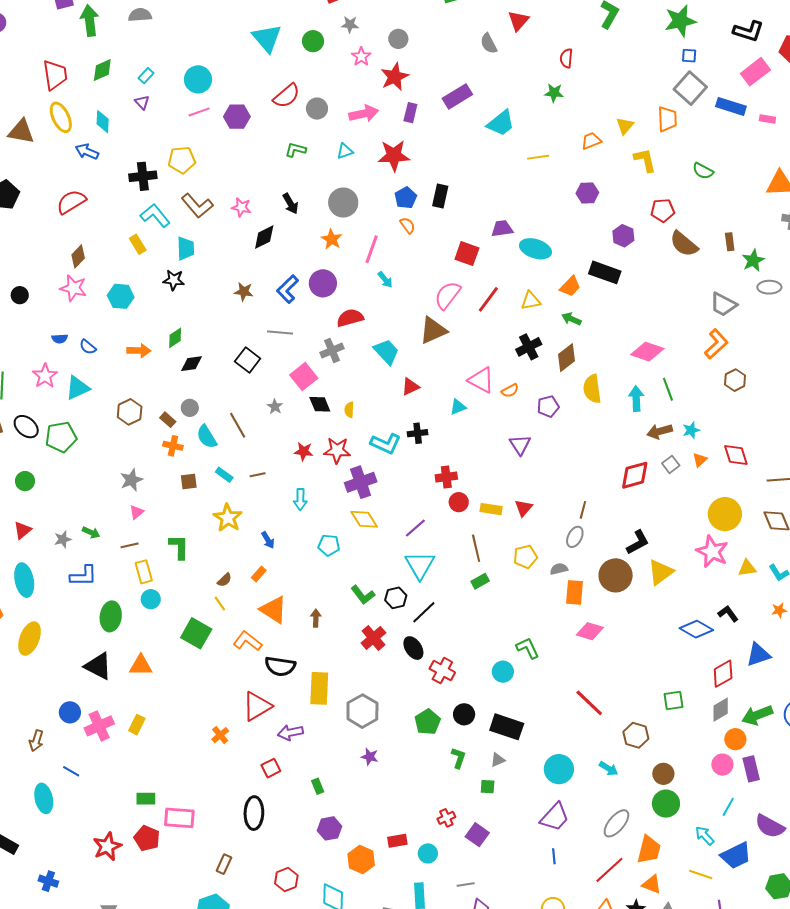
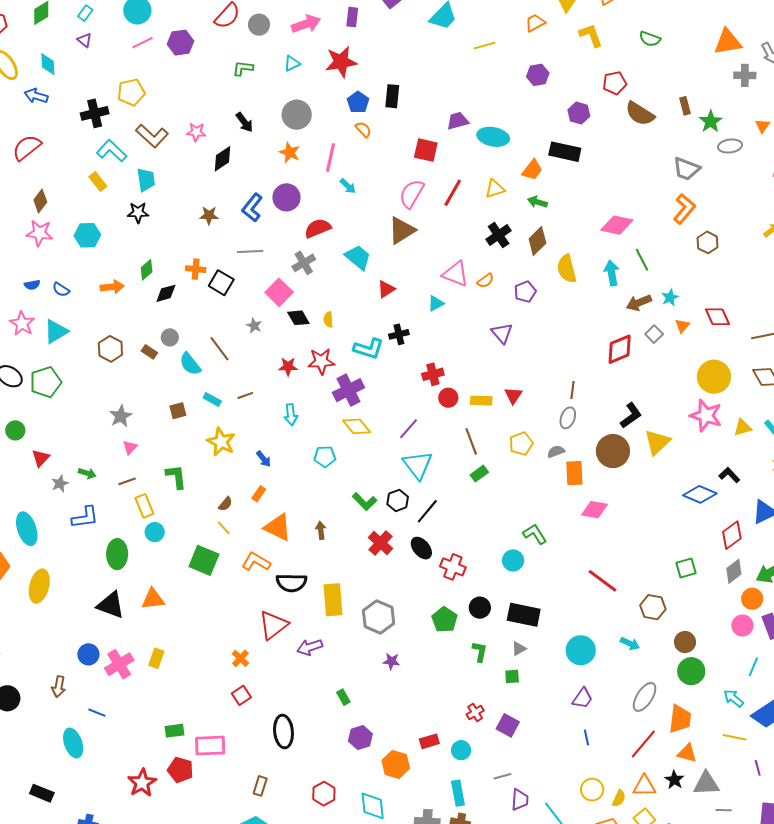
orange cross: (173, 446) -> (196, 269), moved
red triangle: (23, 530) -> (41, 458), moved
red square: (271, 768) -> (241, 695), moved
purple trapezoid: (555, 817) -> (582, 698), size x0.7

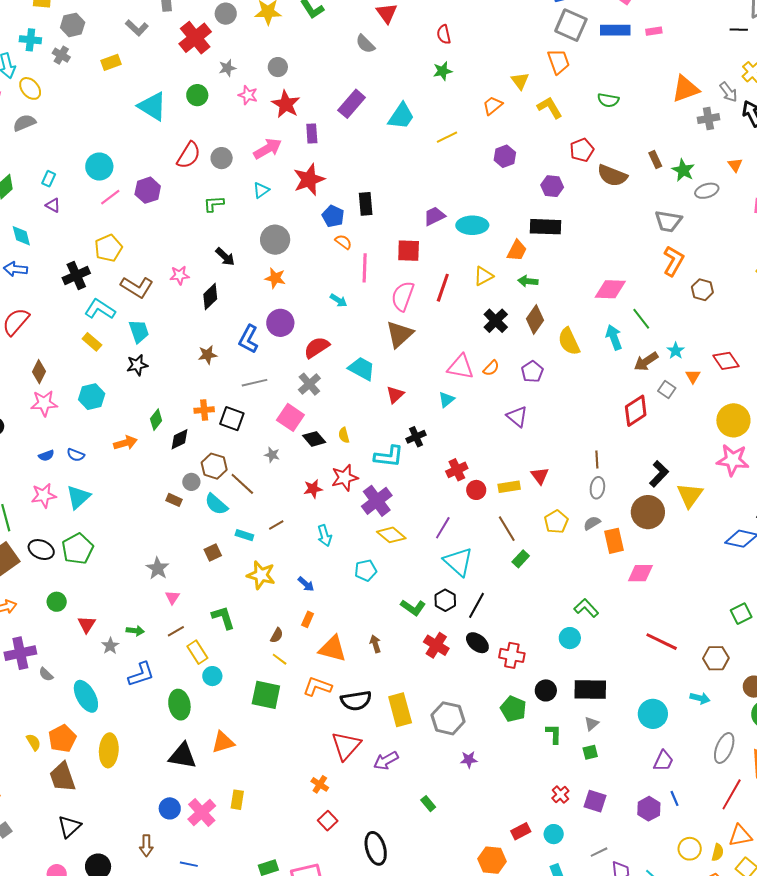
pink line: (331, 158) -> (365, 268), moved
pink star: (22, 324) -> (44, 495), turned -30
brown hexagon: (110, 349) -> (214, 466), moved
purple hexagon: (360, 738) -> (649, 809), moved

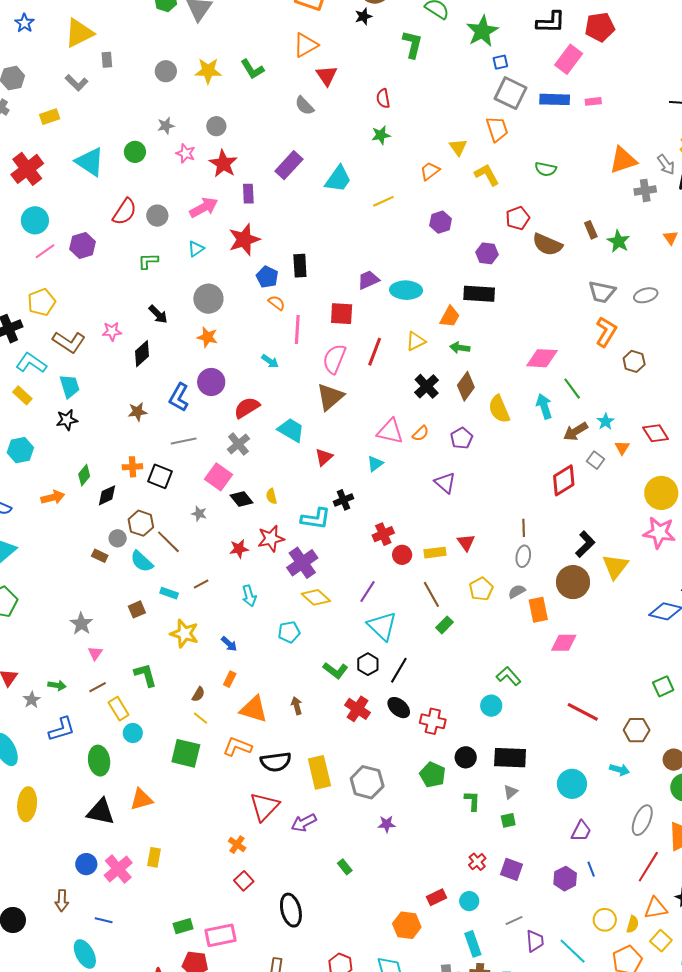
red cross: (195, 38) -> (27, 169), moved
gray ellipse: (707, 191) -> (646, 295), moved

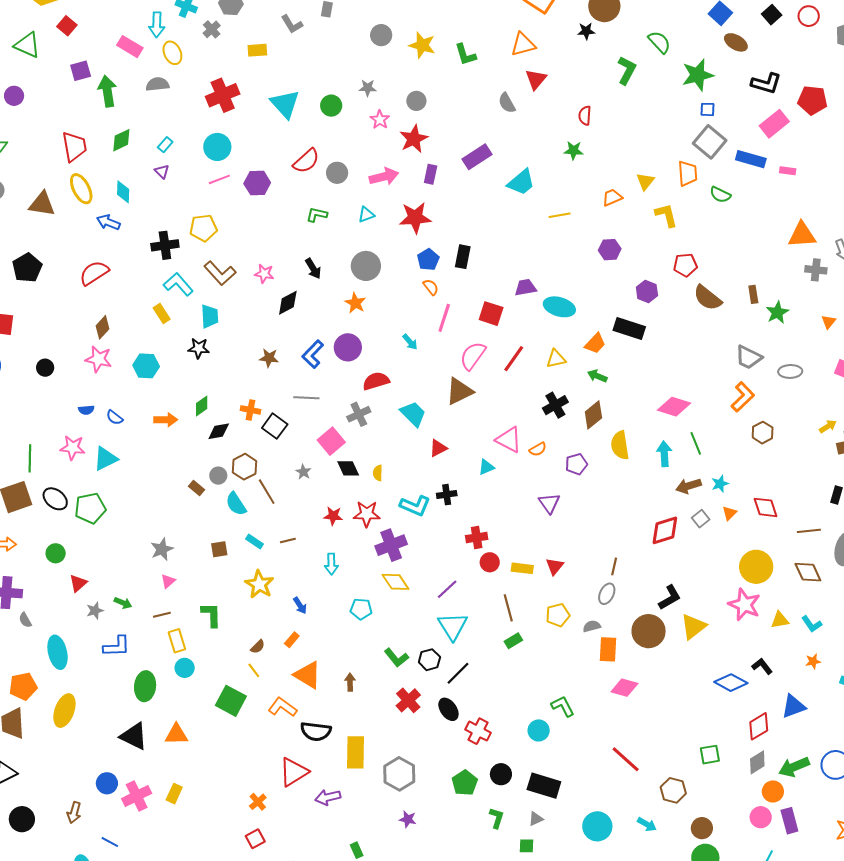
green semicircle: (546, 169) -> (720, 195), moved

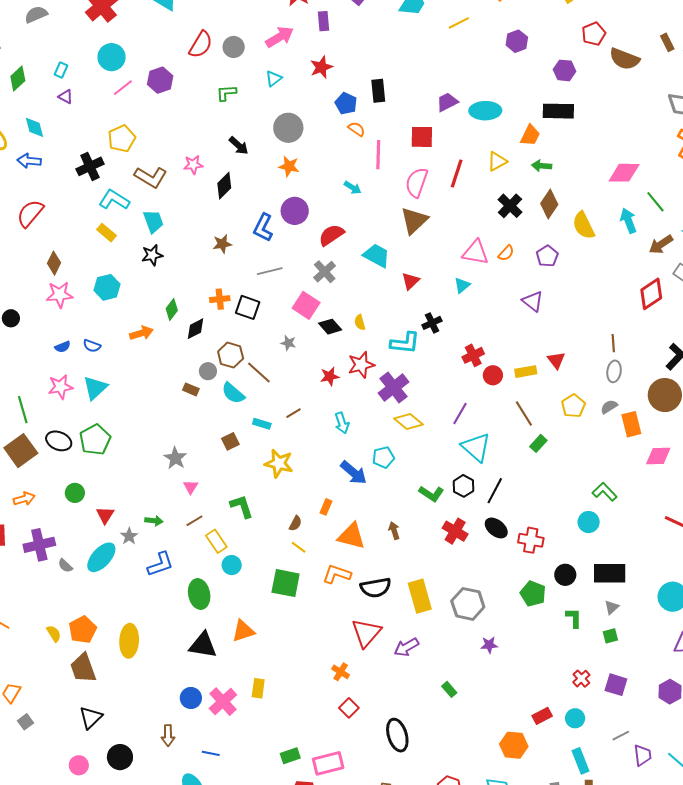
red star: (415, 218) -> (321, 67), size x0.7
blue arrow: (300, 605) -> (354, 473), moved, size x1.6
cyan ellipse: (58, 652) -> (101, 557), moved, turned 72

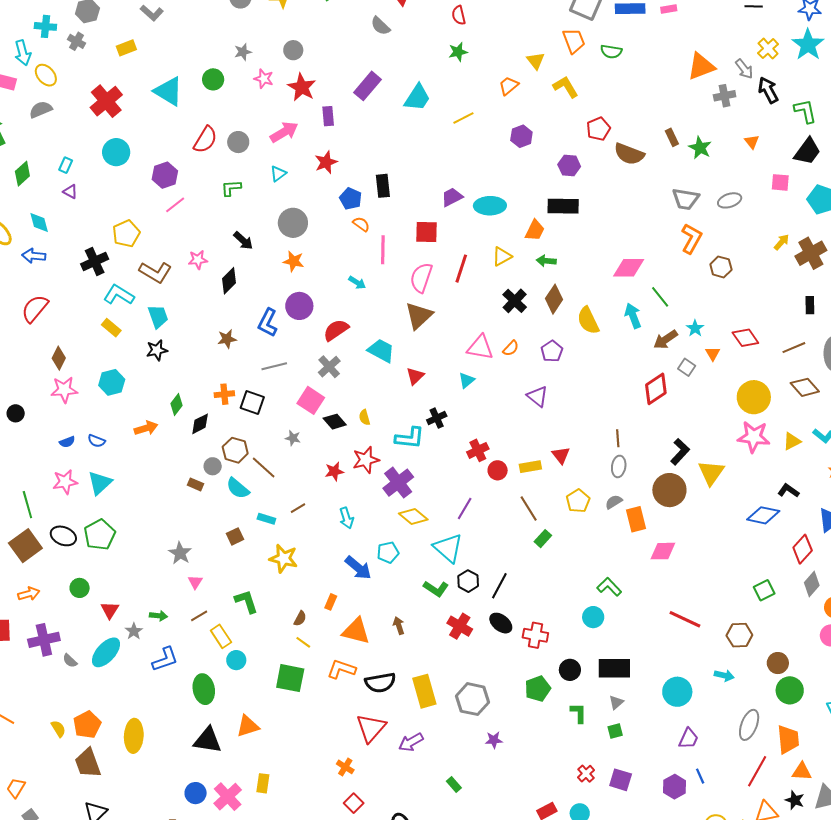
pink line: (123, 88) -> (175, 205), moved
cyan triangle: (476, 447) -> (448, 548), moved
green pentagon: (533, 594) -> (538, 689), turned 30

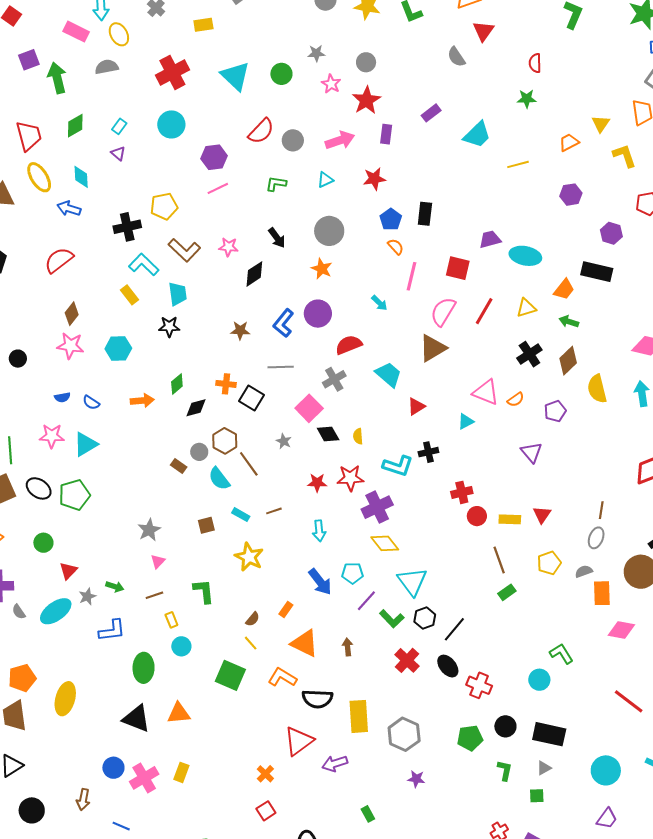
purple rectangle: (368, 86) -> (431, 113), size x0.7
purple line: (465, 509) -> (366, 601), moved
yellow rectangle: (221, 636) -> (171, 620), size x0.7

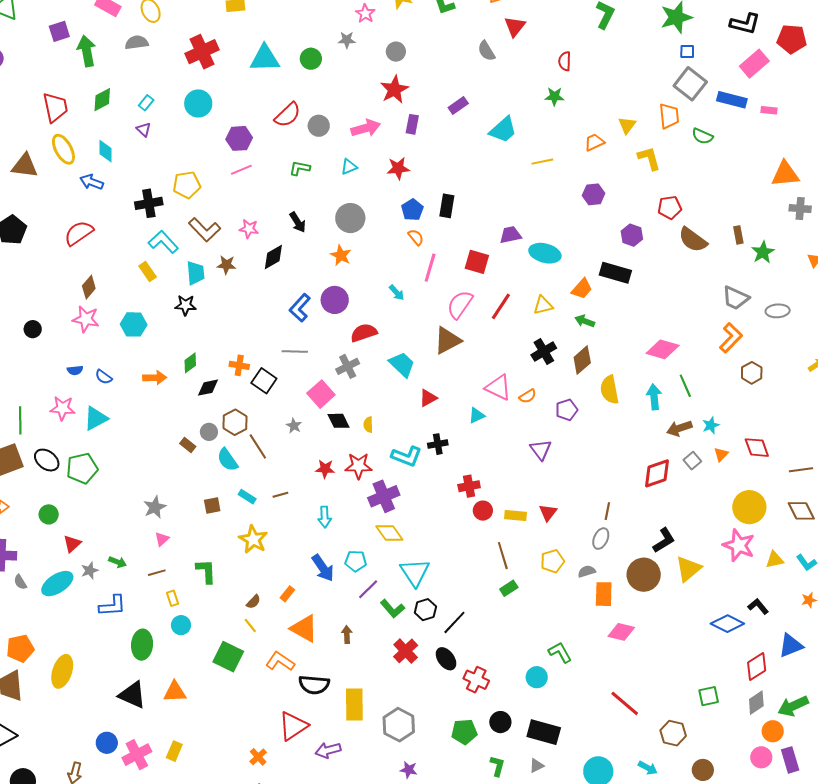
cyan triangle: (235, 76) -> (265, 58), turned -48
pink star: (331, 84) -> (365, 14), moved
brown star: (240, 330) -> (226, 265), moved

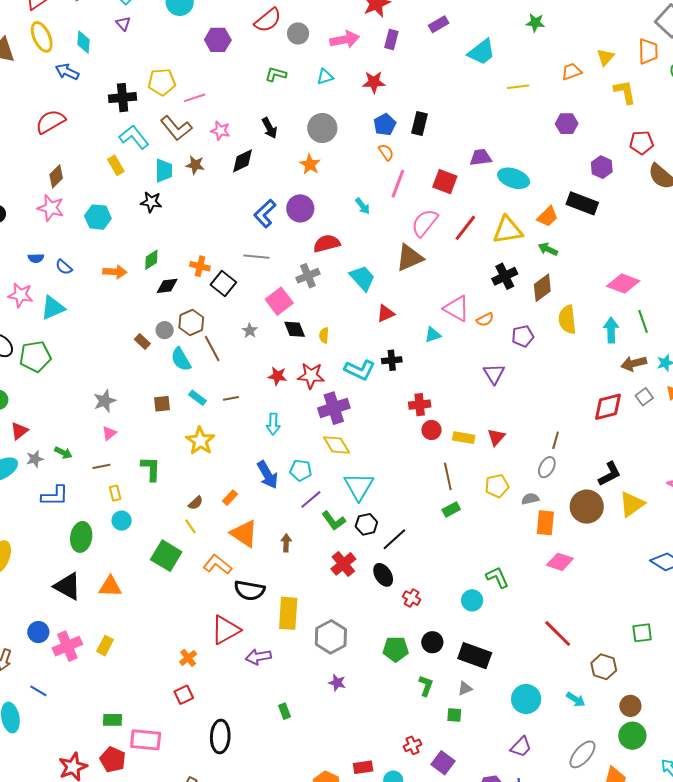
pink line: (241, 170) -> (195, 98), moved
yellow triangle: (543, 305) -> (508, 230), size x1.5
red cross: (476, 680) -> (412, 598), size x0.7

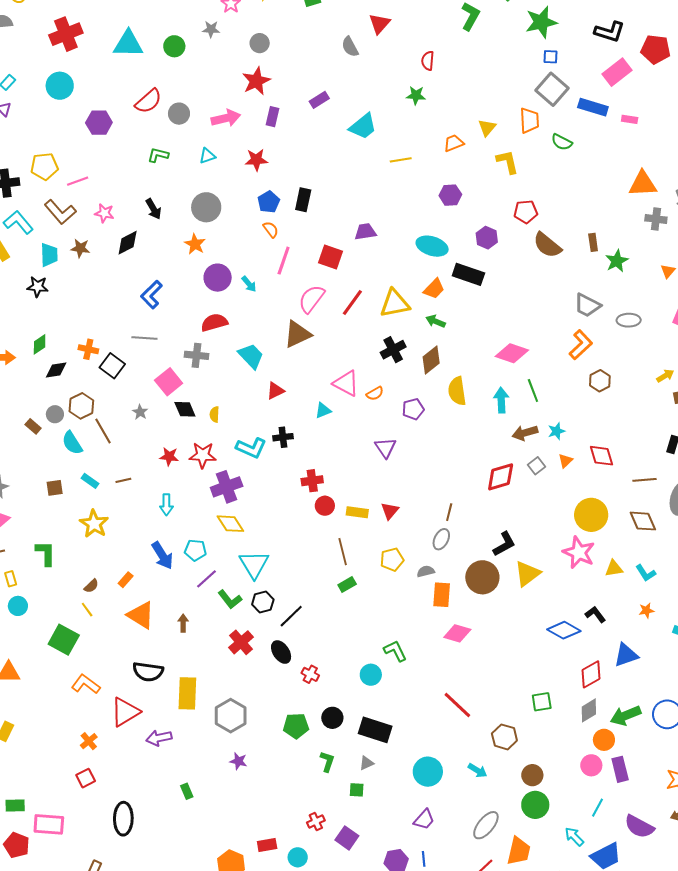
cyan ellipse: (514, 178) -> (432, 246), moved
purple circle: (300, 208) -> (218, 278), moved
gray cross: (308, 276) -> (197, 355), turned 30
orange L-shape: (217, 565) -> (86, 684), moved

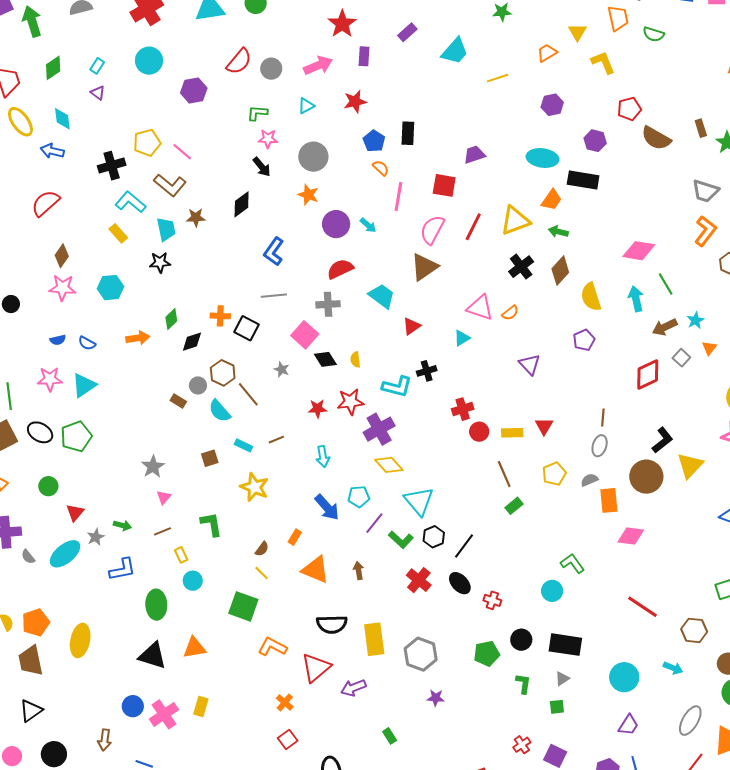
pink line: (78, 181) -> (182, 152), turned 70
pink star: (104, 213) -> (268, 139), moved
purple pentagon: (413, 409) -> (584, 340), moved

